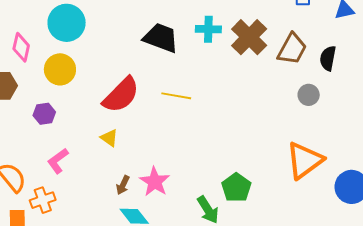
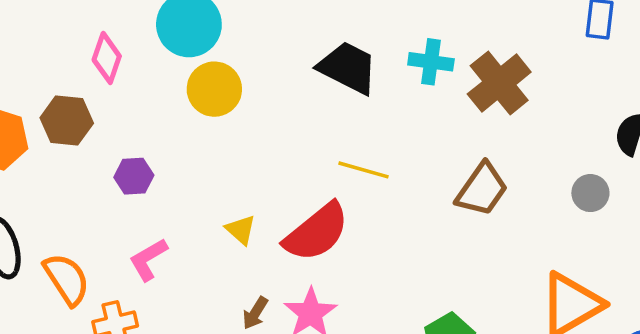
brown trapezoid: (292, 49) -> (482, 189), moved
yellow circle: (60, 69) -> (214, 89), moved
red semicircle: (121, 95) -> (317, 232), moved

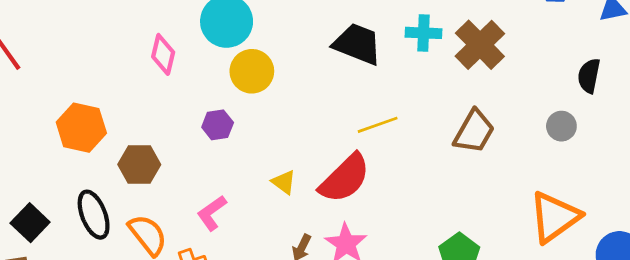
brown hexagon: (67, 120) -> (139, 164), moved
yellow line: (363, 170) -> (378, 125), turned -30
purple hexagon: (134, 176) -> (218, 125), moved

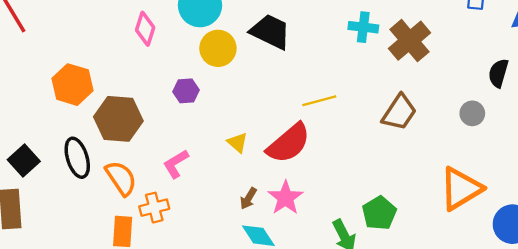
black trapezoid: (357, 44) -> (270, 32), moved
brown hexagon: (139, 164) -> (118, 119), size x1.4

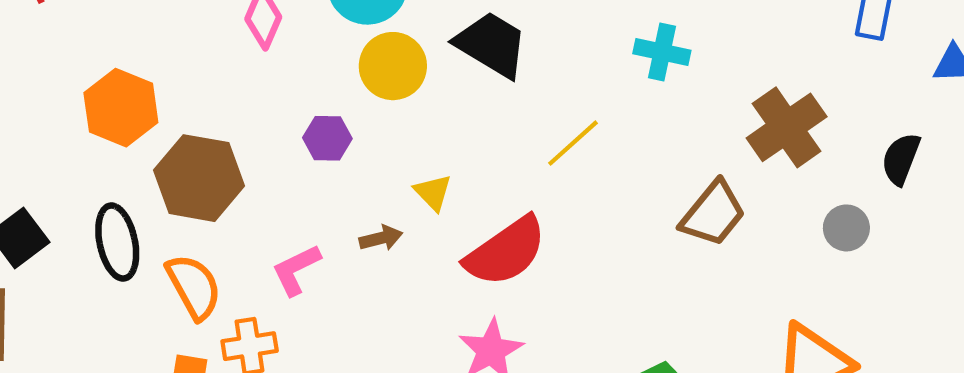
brown cross: (409, 41) -> (787, 127), moved
yellow line: (319, 101) -> (573, 143), moved, turned -32
yellow triangle: (238, 143) -> (433, 192), moved
brown arrow: (248, 198) -> (381, 238), moved, turned -140

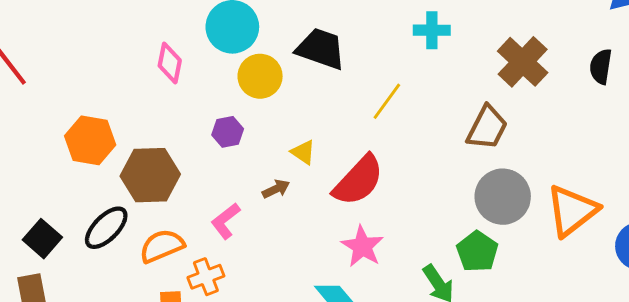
gray circle: (846, 228) -> (503, 197), moved, size x1.8
black ellipse: (117, 242) -> (106, 228), turned 69
orange semicircle: (194, 287) -> (162, 246), turned -72

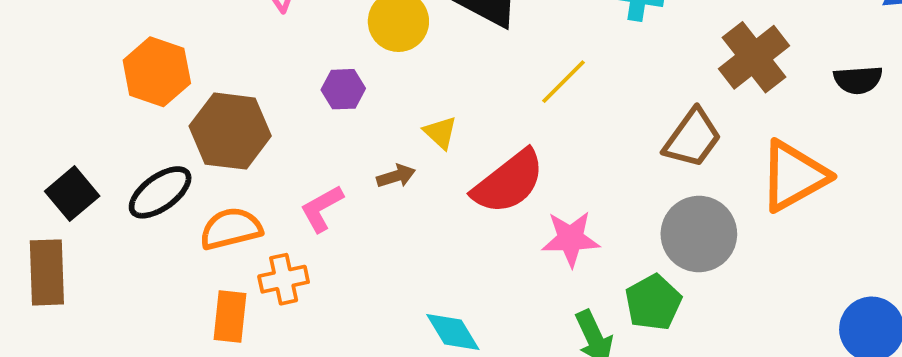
black semicircle: (601, 66) -> (858, 80), turned -112
orange triangle: (572, 211) -> (794, 176), moved
pink star: (362, 246) -> (571, 239), moved, turned 30

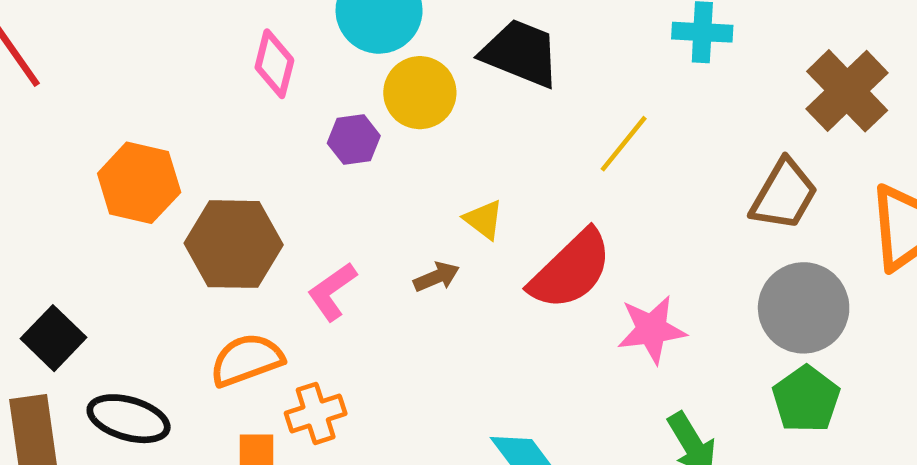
purple hexagon: (343, 89) -> (354, 140), moved
black ellipse: (160, 192) -> (129, 419), moved, turned 58
pink L-shape: (322, 209) -> (332, 291), moved
green pentagon: (653, 302) -> (806, 399), moved

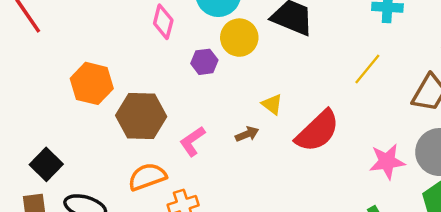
yellow line: (624, 144) -> (367, 69), moved
pink star: (652, 330) -> (387, 161), moved

